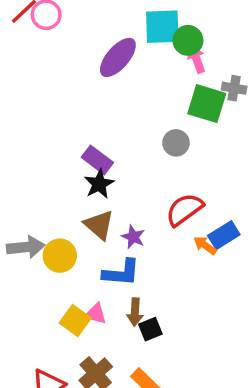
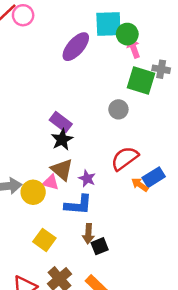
pink triangle: (96, 314) -> (51, 182), moved

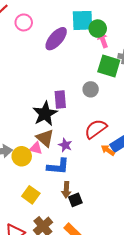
pink circle: (23, 15) -> (24, 22), moved
purple rectangle: (61, 122) -> (60, 100), moved, turned 48
black star: (62, 140) -> (45, 114), size x1.4

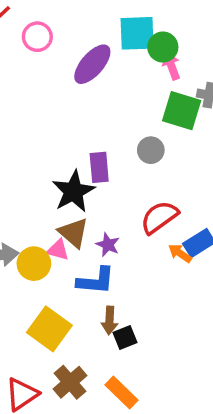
yellow square: (31, 195) -> (49, 329), size x1.4

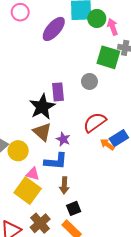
pink arrow: (171, 66) -> (113, 27), moved
pink triangle: (58, 250) -> (33, 174), moved
black square: (125, 338) -> (74, 208), moved

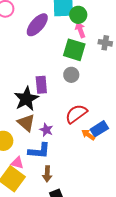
pink arrow: (113, 27) -> (80, 30), moved
green square: (108, 57) -> (74, 50), moved

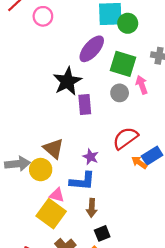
purple ellipse: (37, 25) -> (92, 49), moved
pink arrow: (80, 30) -> (142, 85), moved
black star: (26, 99) -> (67, 81), moved
brown triangle: (26, 123) -> (53, 149), moved

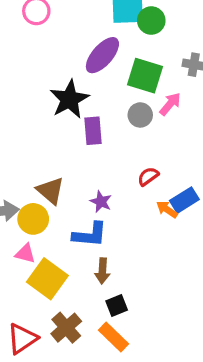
pink arrow: (142, 85) -> (170, 104), turned 60
red semicircle: (125, 138) -> (148, 176), size x0.6
pink triangle: (57, 195) -> (25, 254), moved

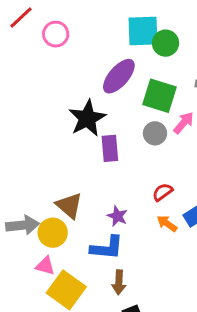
orange arrow: (167, 209) -> (167, 224), moved

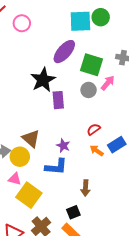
green circle: (166, 43) -> (101, 17), moved
brown arrow: (119, 282) -> (86, 188), moved

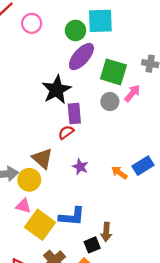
green circle: (101, 17) -> (75, 30), moved
red semicircle: (94, 129) -> (66, 132), moved
blue L-shape: (56, 167) -> (72, 217), moved
brown arrow: (86, 188) -> (106, 232), moved

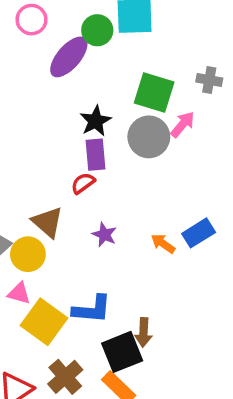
purple ellipse: (81, 57) -> (69, 57), moved
black star: (57, 90) -> (95, 121), moved, size x0.7
gray circle: (110, 102) -> (149, 137), size x1.5
black square: (92, 245) -> (122, 352), size x1.6

